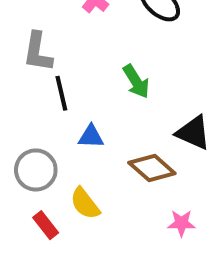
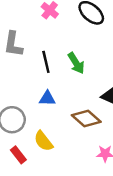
black line: (61, 93) -> (46, 62), moved

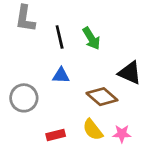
yellow semicircle: (43, 141) -> (93, 130), moved
red rectangle: (18, 155) -> (56, 135), moved, turned -66

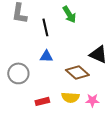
green arrow: (91, 38) -> (69, 14), moved
yellow semicircle: (93, 130) -> (70, 97), turned -48

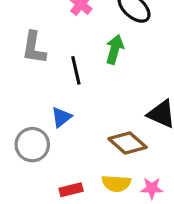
green arrow: (69, 14) -> (115, 49), turned -132
blue triangle: (46, 56) -> (61, 117), moved, turned -40

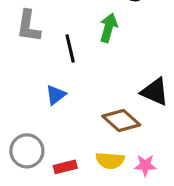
gray circle: (32, 145) -> (27, 151), moved

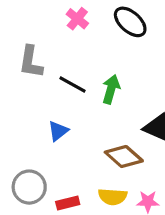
green arrow: (108, 28) -> (111, 89), moved
black line: (70, 49) -> (72, 84), turned -48

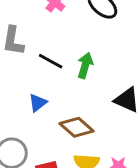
brown diamond: (124, 157) -> (76, 127), moved

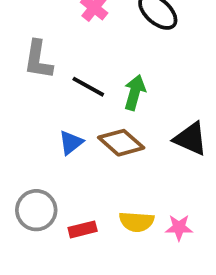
brown diamond: (76, 127) -> (121, 143), moved

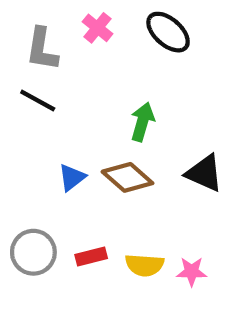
gray L-shape: (38, 60) -> (42, 49), moved
black line: (88, 87) -> (38, 100), moved
red rectangle: (83, 229) -> (91, 257), moved

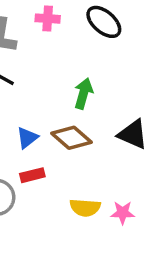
pink cross: (98, 28) -> (48, 19), turned -35
red rectangle: (91, 257) -> (32, 175), moved

